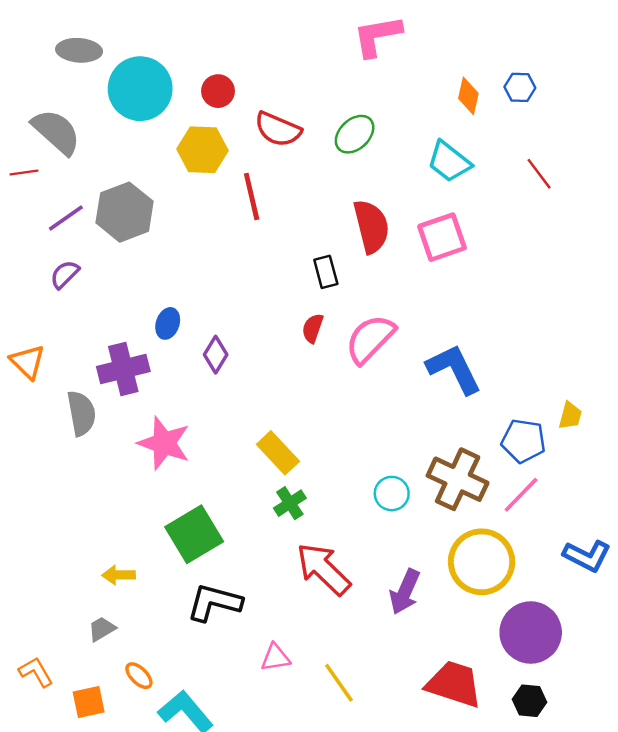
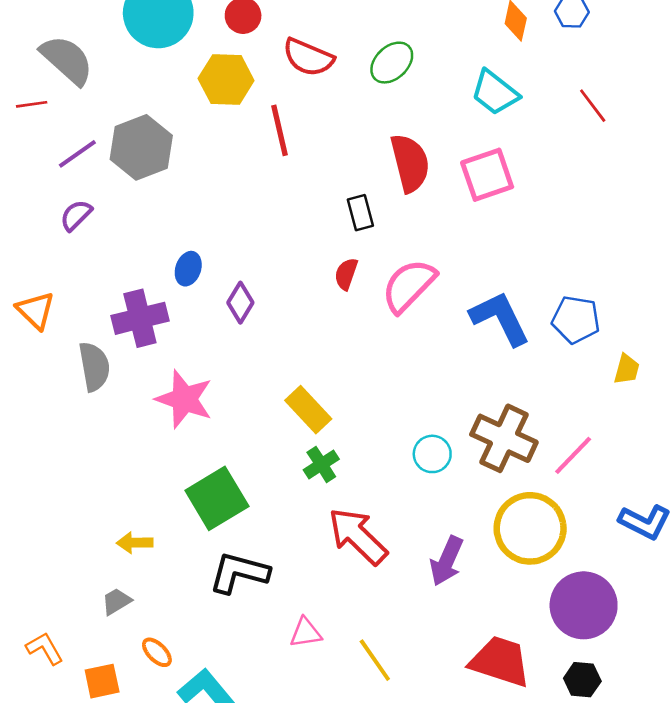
blue pentagon: (523, 441) -> (576, 320), moved

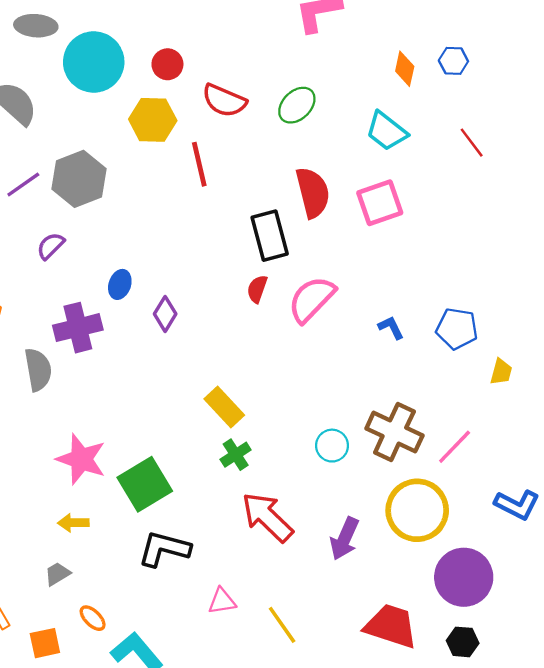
black rectangle: (360, 213) -> (270, 236), size x1.6
purple semicircle: (76, 215) -> (51, 246), moved
blue L-shape: (500, 318) -> (391, 328), size x0.5
pink star: (184, 399) -> (81, 459), moved

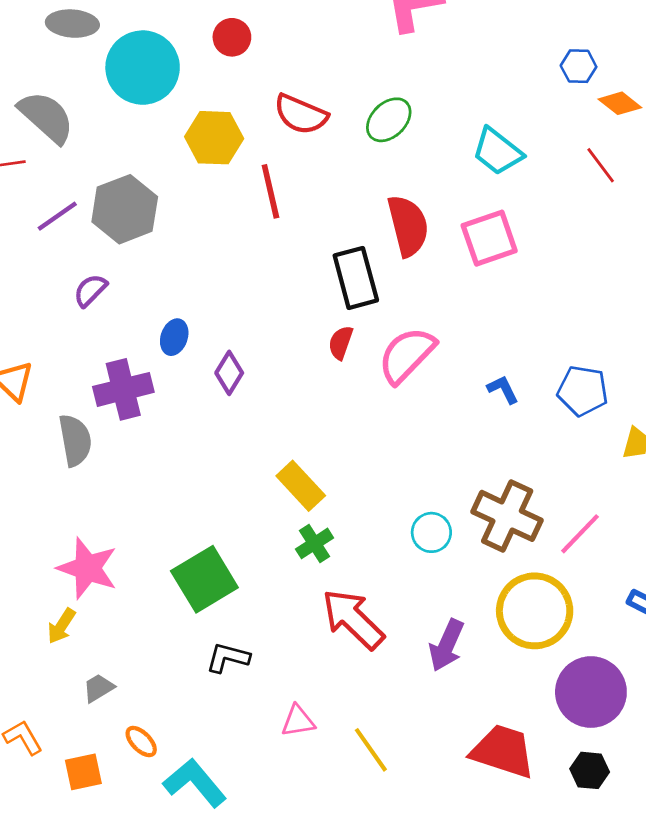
red circle: (167, 64) -> (232, 37), moved
orange diamond: (405, 69) -> (620, 103), moved, turned -64
pink star: (81, 459) -> (88, 568), moved
yellow arrow: (73, 523) -> (61, 626), moved, turned -56
black L-shape: (164, 549) -> (228, 658), size x0.7

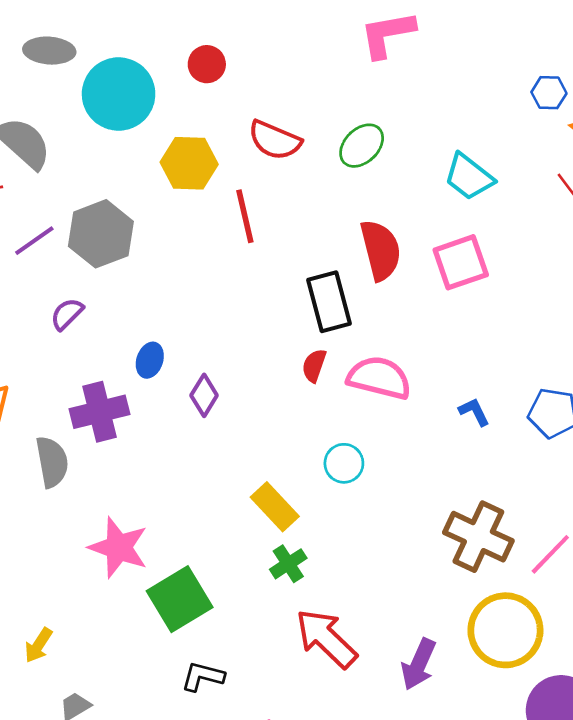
pink semicircle: (407, 355) -> (379, 378), turned 60
cyan circle: (431, 532) -> (344, 463), moved
pink star: (88, 568) -> (119, 547), moved

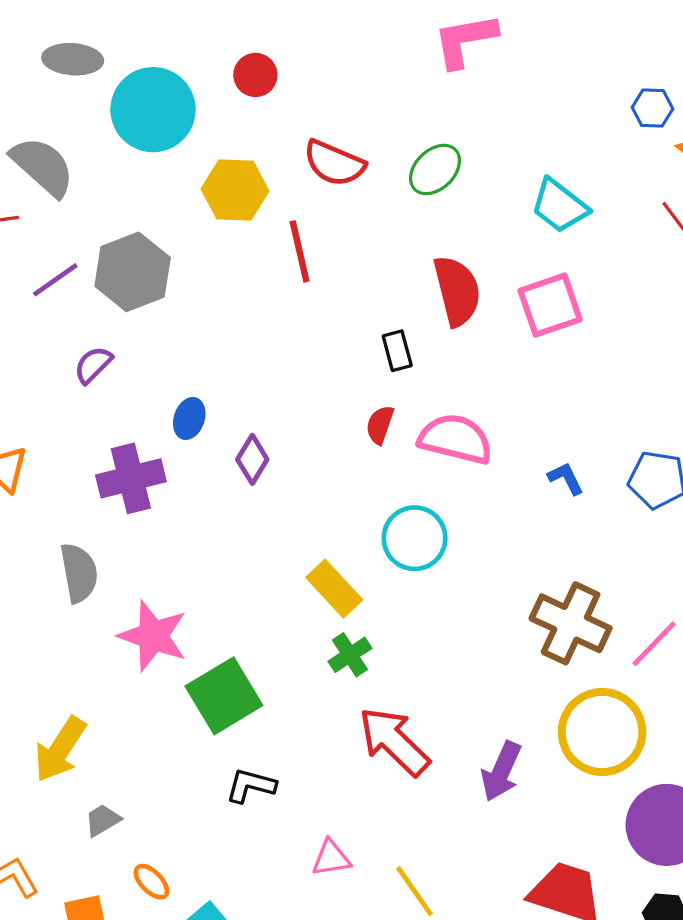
black rectangle: (329, 302) -> (397, 351), size x0.6
gray semicircle: (52, 462) -> (79, 573), moved
cyan circle: (344, 463) -> (415, 538), size x1.4
yellow arrow: (38, 645) -> (60, 749), size x1.6

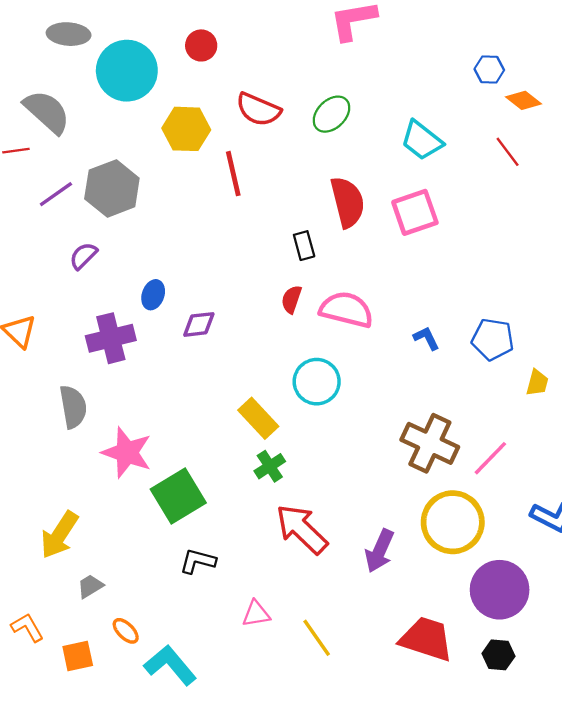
purple diamond: (252, 459) -> (199, 324), turned 52

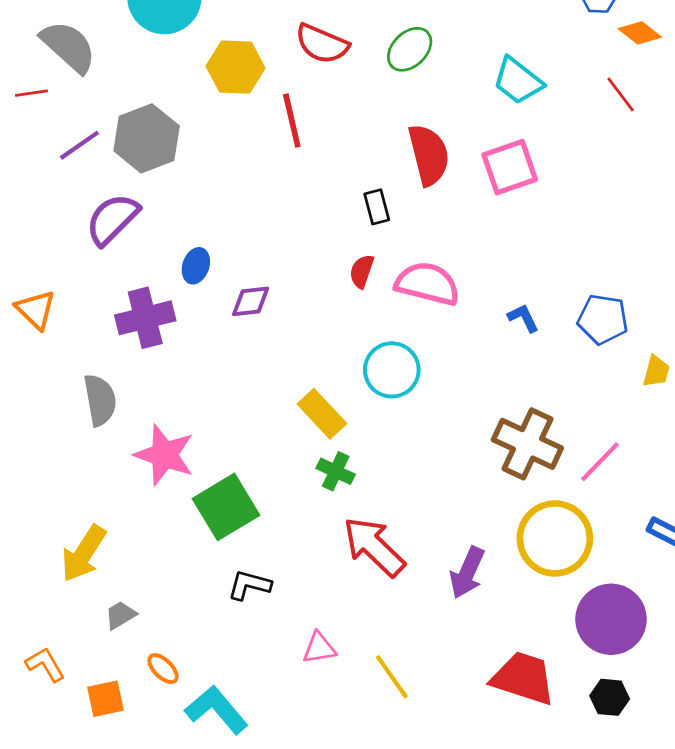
purple semicircle: (83, 256) -> (112, 219), size x1.6
green cross: (270, 466) -> (336, 471), turned -32

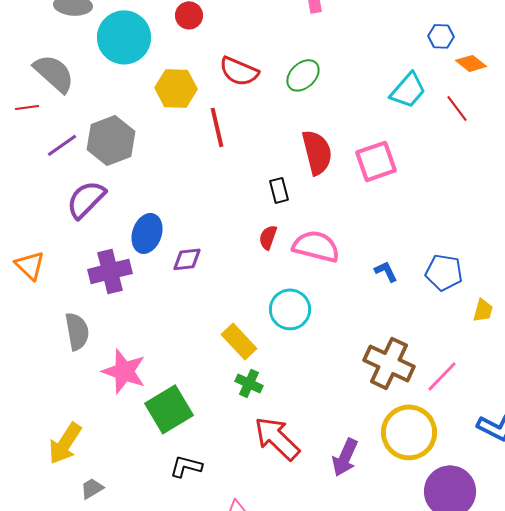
cyan trapezoid: (518, 81) -> (408, 90), moved, turned -87
blue ellipse: (196, 266) -> (147, 233), size x1.5

